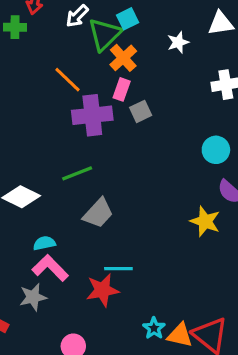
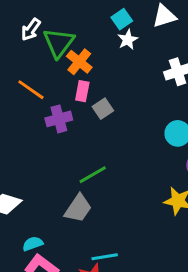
cyan square: (128, 19) -> (122, 19), moved
purple cross: (92, 115) -> (59, 119), size x0.7
green line: (77, 173) -> (93, 175), moved

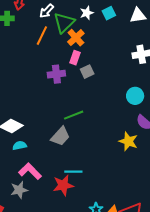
white star: (128, 40) -> (87, 13), moved
orange line: (31, 90) -> (42, 36), moved, turned 72
cyan semicircle: (33, 244) -> (20, 146), moved

